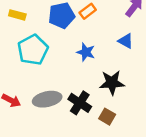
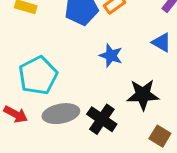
cyan pentagon: (33, 50) -> (38, 75), moved
brown square: (107, 117) -> (160, 136), moved

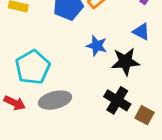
black star: (143, 95) -> (125, 62), moved
black cross: (102, 119) -> (117, 100), moved

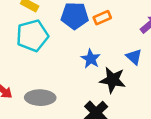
cyan pentagon: (33, 67) -> (32, 36), moved

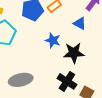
blue triangle: (134, 57) -> (80, 23), moved

